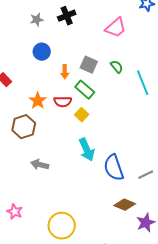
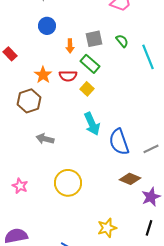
gray square: (89, 65) -> (94, 39), turned -36
yellow circle: (62, 226) -> (68, 183), moved

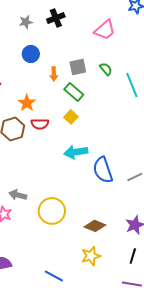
red semicircle: (68, 76) -> (40, 124), moved
cyan arrow: (92, 124) -> (76, 152), turned 105
gray arrow: (45, 139) -> (18, 195), moved
brown diamond: (130, 179) -> (95, 226), moved

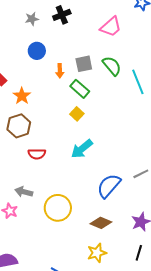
green semicircle: (106, 69) -> (112, 66), size x1.5
orange star: (27, 103) -> (22, 96), moved
red semicircle: (40, 124) -> (37, 154), moved
cyan arrow: (76, 152) -> (82, 149), turned -30
blue semicircle: (103, 170) -> (109, 186), moved, turned 60

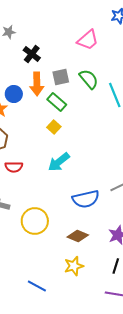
black cross: (62, 15) -> (32, 54), moved, turned -30
blue circle: (37, 51) -> (14, 94), moved
orange arrow: (60, 71) -> (37, 84), size x1.6
blue semicircle: (109, 186) -> (86, 199), turned -144

